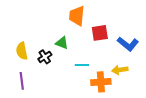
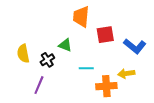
purple line: (22, 81) -> (39, 85), moved, turned 30

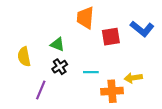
green triangle: (65, 45) -> (57, 44), moved
blue L-shape: (135, 46) -> (142, 29), moved
black cross: (47, 60) -> (60, 67), moved

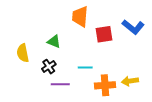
black cross: (60, 67) -> (49, 67), moved
yellow arrow: (133, 78) -> (130, 81), moved
purple line: (41, 90) -> (60, 84), moved, turned 66

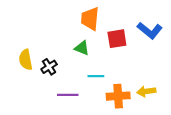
green triangle: (54, 42) -> (82, 48), moved
black cross: (49, 67) -> (49, 67), moved

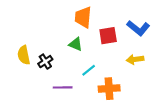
cyan line: (96, 76) -> (89, 70), turned -40
yellow arrow: (146, 91) -> (135, 59), moved

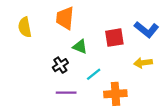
orange trapezoid: (83, 17) -> (65, 18), moved
yellow semicircle: (24, 55) -> (25, 27), moved
black cross: (45, 62) -> (60, 65), moved

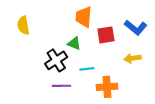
orange trapezoid: (65, 18) -> (84, 17), moved
black cross: (60, 65) -> (56, 60), size x1.5
cyan line: (94, 74) -> (87, 69), turned 32

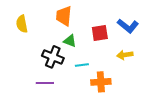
orange trapezoid: (84, 17) -> (64, 16), moved
black cross: (56, 60) -> (53, 57), turned -35
purple line: (61, 86) -> (45, 83), moved

